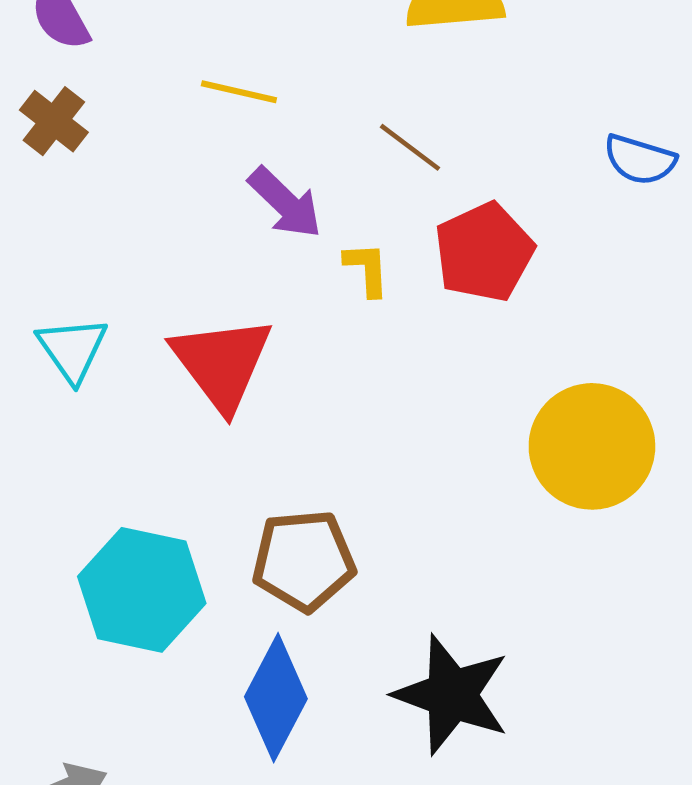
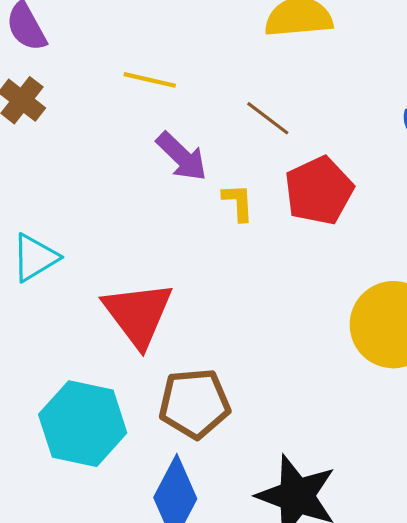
cyan triangle: (72, 349) -> (35, 258), turned 34
red triangle: (222, 363) -> (138, 314), moved

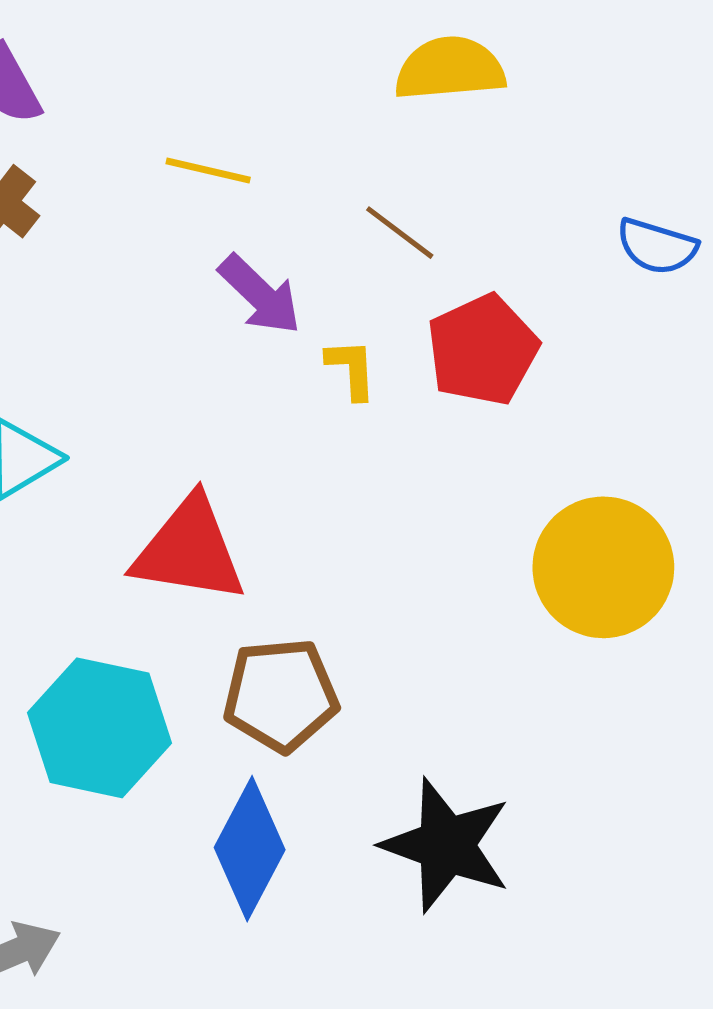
red triangle: (138, 314) -> (189, 550), turned -44

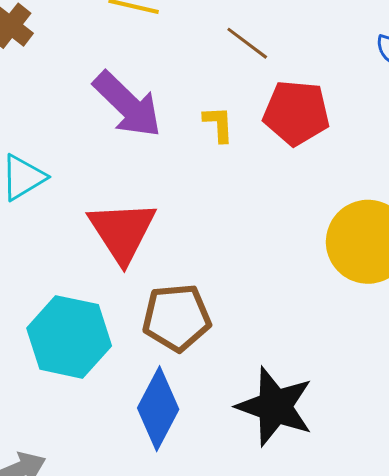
purple arrow: (260, 295) -> (127, 105), moved, size x1.4
red pentagon: (483, 350) -> (296, 113), turned 30
red triangle: (189, 550) -> (122, 232), turned 48

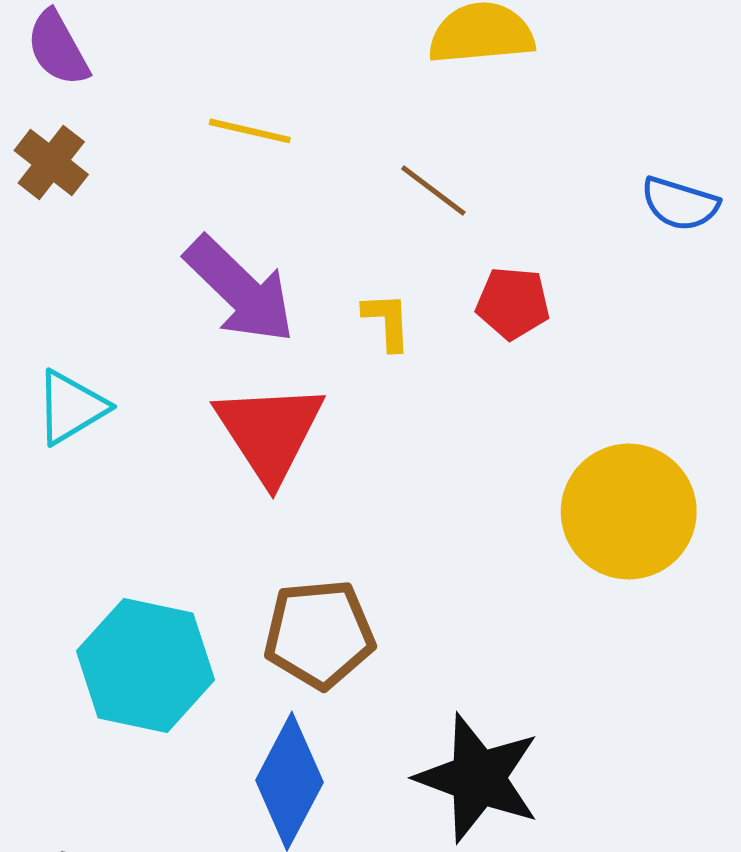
red pentagon: (296, 113) -> (513, 303), size x0.7
red triangle: (122, 232) -> (270, 432), moved

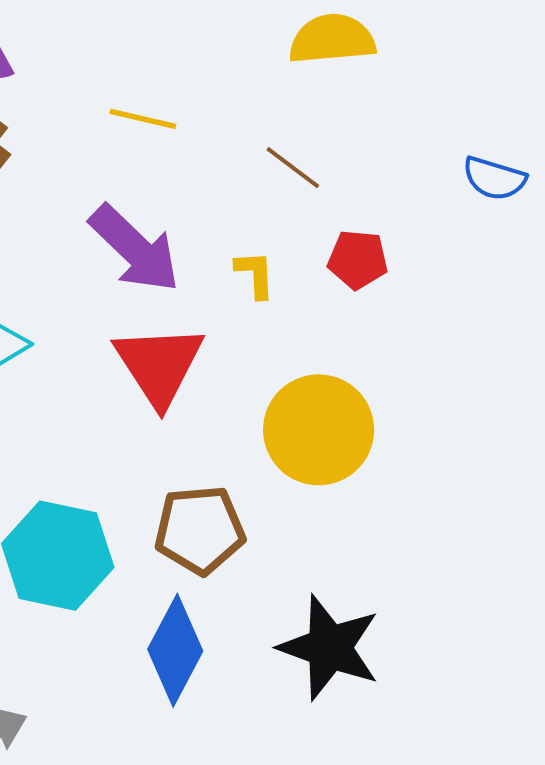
yellow circle: (629, 512) -> (319, 430), moved

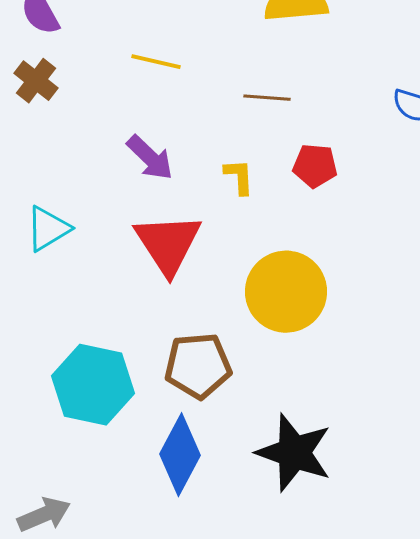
brown line: (293, 168) -> (267, 98), turned -33
purple arrow: (135, 249) -> (150, 158), size x0.7

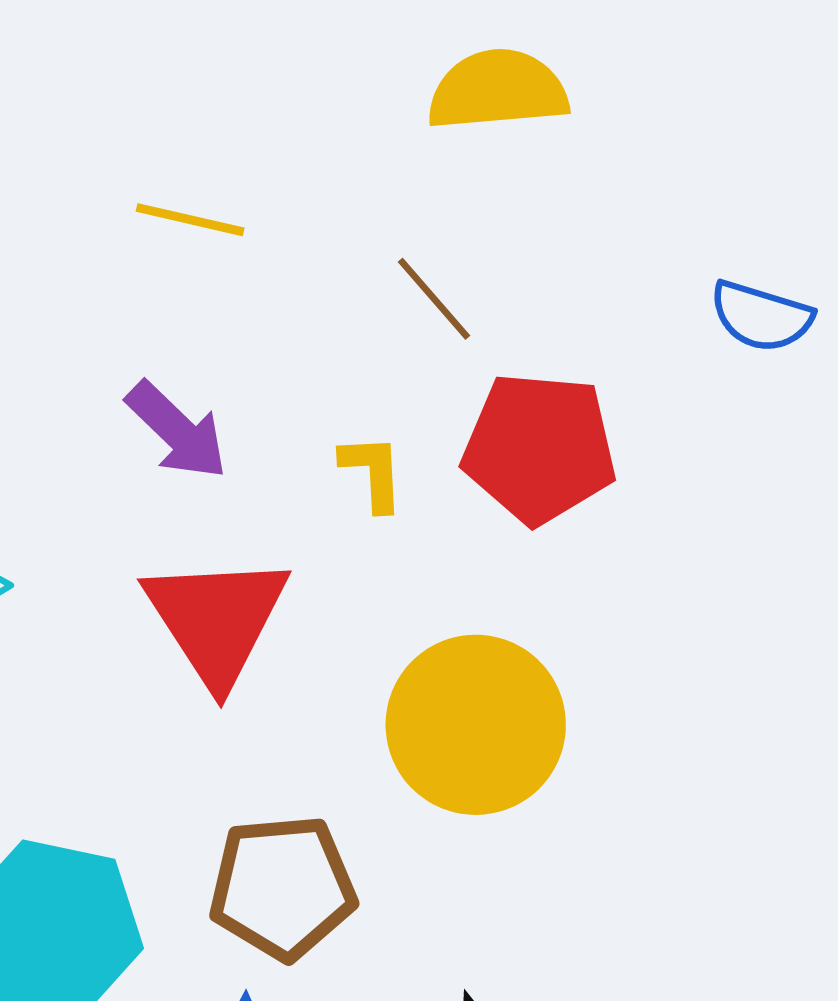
brown line: (267, 98) -> (434, 299), turned 45
red pentagon: (315, 166) -> (539, 448), size x1.6

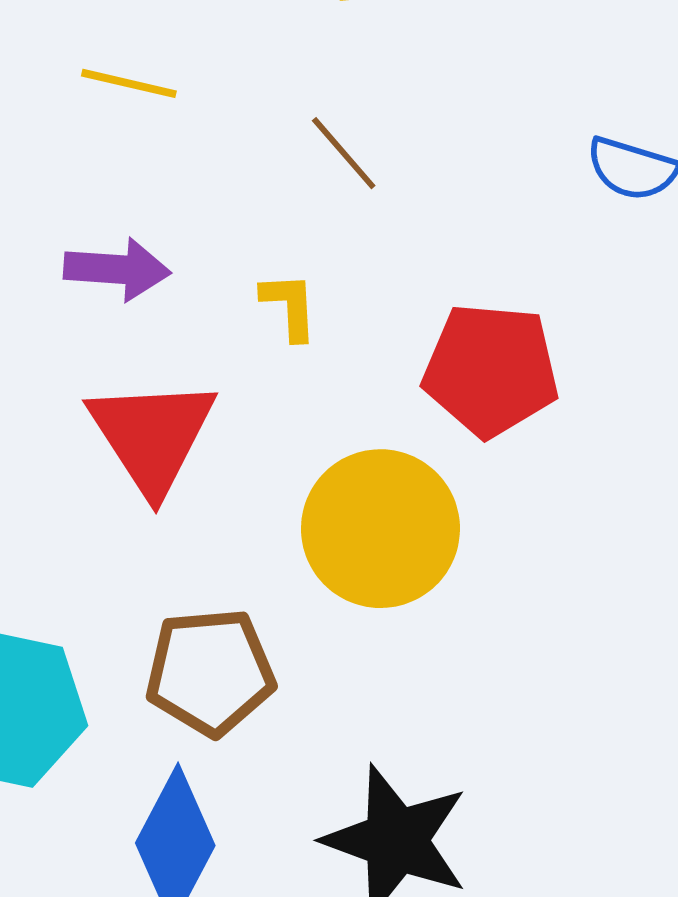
purple arrow: (177, 431) -> (117, 269), turned -40
red pentagon: (539, 448) -> (491, 370), moved

